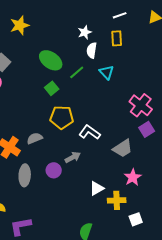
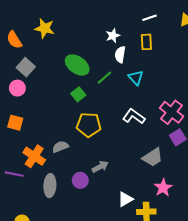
yellow star: (20, 25) -> (45, 28), turned 30
white L-shape: (90, 132) -> (134, 116), moved

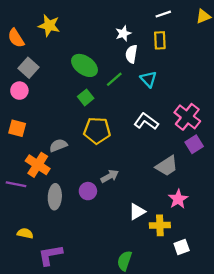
gray semicircle: (60, 147) -> (58, 145), moved

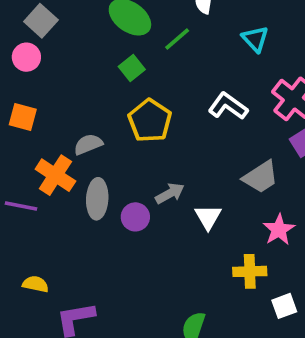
cyan triangle: (148, 79) -> (255, 39), moved
yellow pentagon: (97, 131) -> (150, 121), turned 30
gray ellipse: (55, 197) -> (97, 199), moved
white triangle: (137, 212) -> (208, 217), moved, turned -30

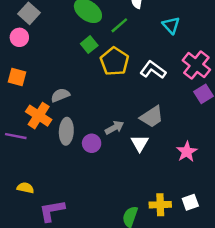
yellow pentagon: (150, 121) -> (114, 61), moved
gray trapezoid: (261, 177) -> (152, 117), moved
yellow cross: (250, 271) -> (160, 205), moved

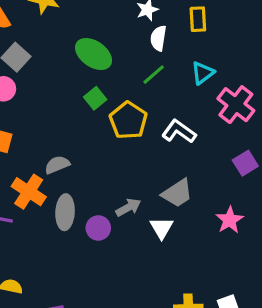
green line: (119, 25) -> (154, 75), moved
cyan triangle: (171, 25) -> (203, 73), turned 36
pink cross: (196, 65) -> (236, 105), moved
pink star: (187, 152) -> (230, 220), moved

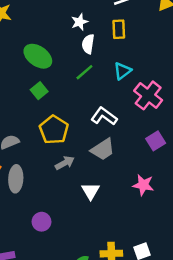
yellow pentagon: (128, 120) -> (54, 130), moved
gray trapezoid: (177, 193) -> (103, 149), moved
gray arrow: (128, 207) -> (65, 163), moved
pink star: (230, 220) -> (143, 185), turned -30
purple circle: (98, 228) -> (42, 222), moved

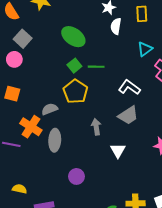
green line: (84, 72) -> (96, 67), moved, turned 42
yellow pentagon: (54, 130) -> (75, 92), moved
gray arrow: (65, 163) -> (96, 127), turned -70

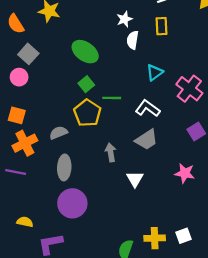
cyan triangle: (145, 49) -> (155, 72), moved
green line: (96, 67) -> (112, 98), moved
orange cross: (31, 127) -> (25, 143), moved, turned 30
purple circle: (76, 176) -> (72, 203), moved, size x1.6

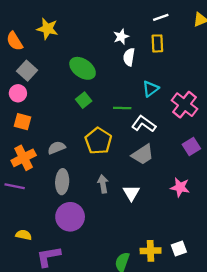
green line: (112, 98) -> (122, 108), moved
yellow pentagon: (87, 113) -> (98, 141), moved
orange square: (17, 115) -> (22, 122), moved
gray arrow: (111, 152) -> (103, 184), moved

